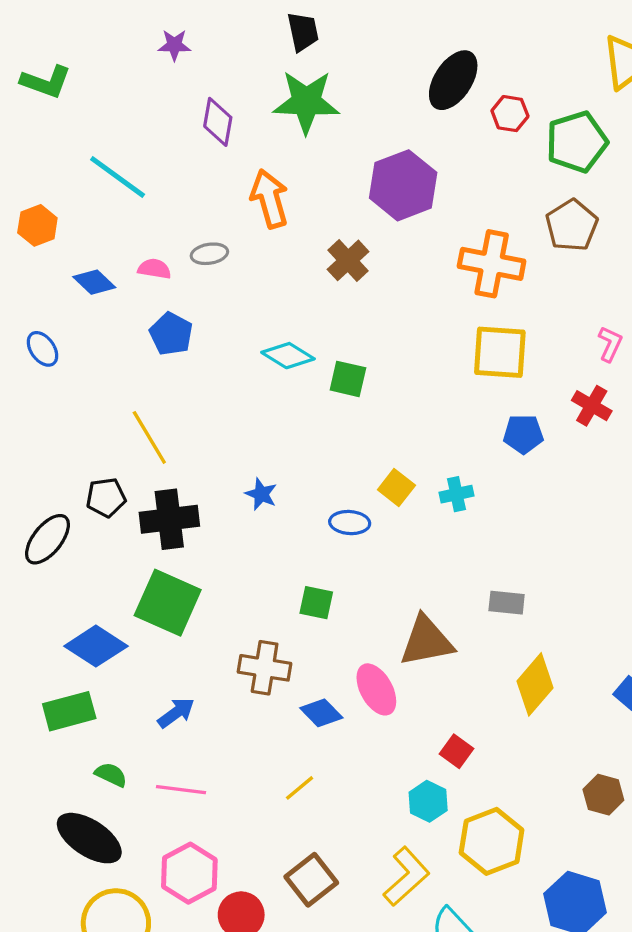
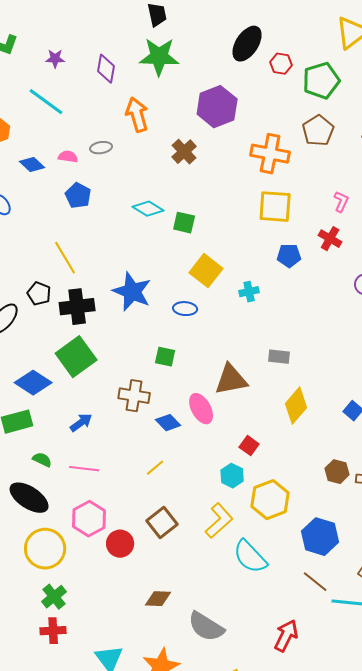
purple star: (174, 45) -> (55, 59), moved
yellow square: (396, 487) -> (206, 271), moved, size x1.5
blue star: (261, 494) -> (132, 292), size x2.0
black pentagon: (106, 497) -> (39, 294), turned 30
green square: (168, 603) -> (76, 357), turned 30

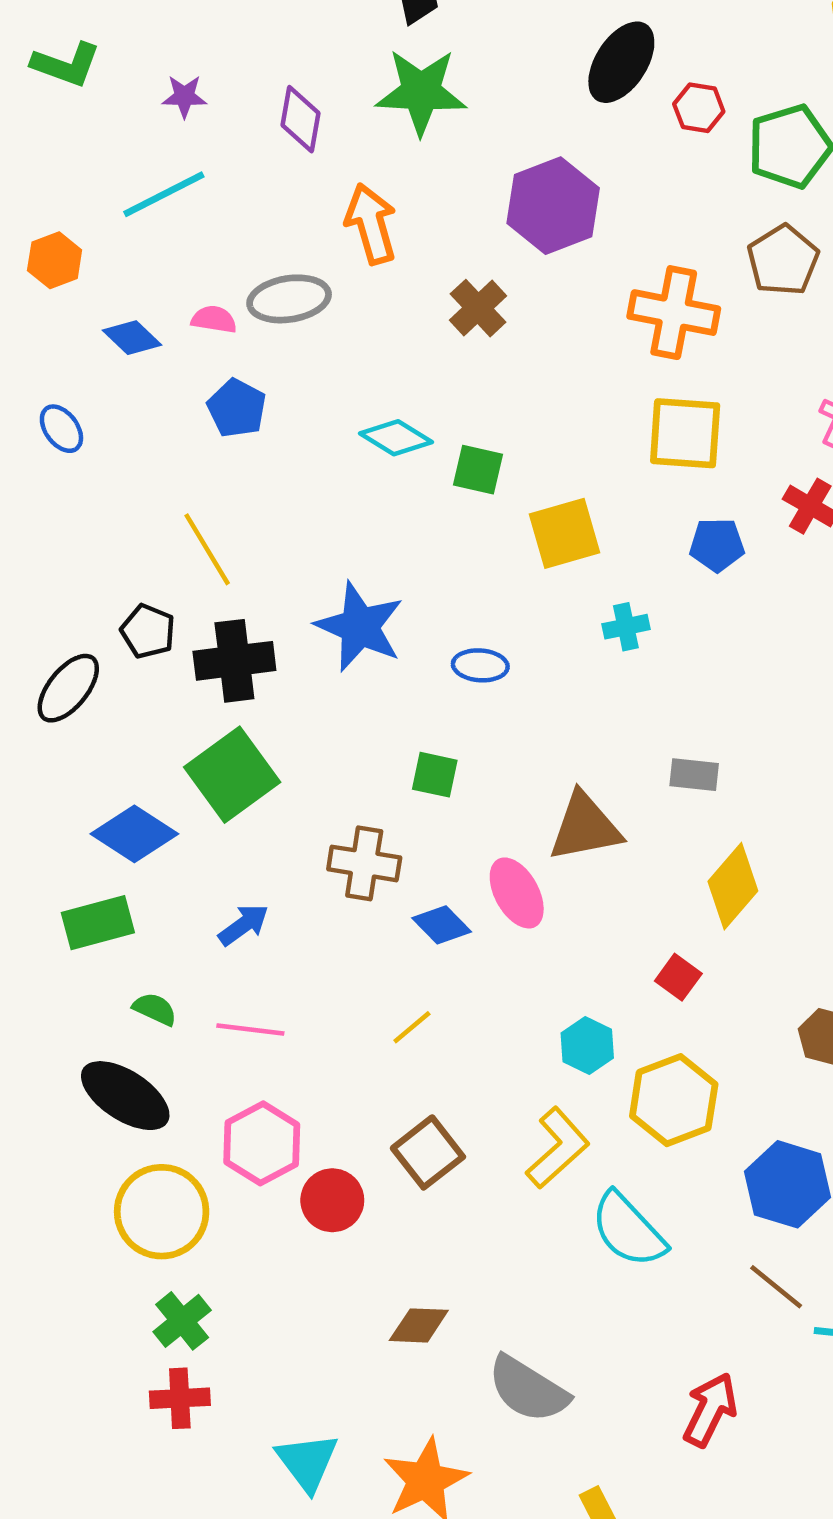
cyan line: (46, 102) -> (164, 194), turned -63
gray ellipse: (101, 148) -> (289, 299), size x1.6
yellow square: (206, 271) -> (564, 533), moved, turned 36
red square: (249, 446) -> (678, 977), moved

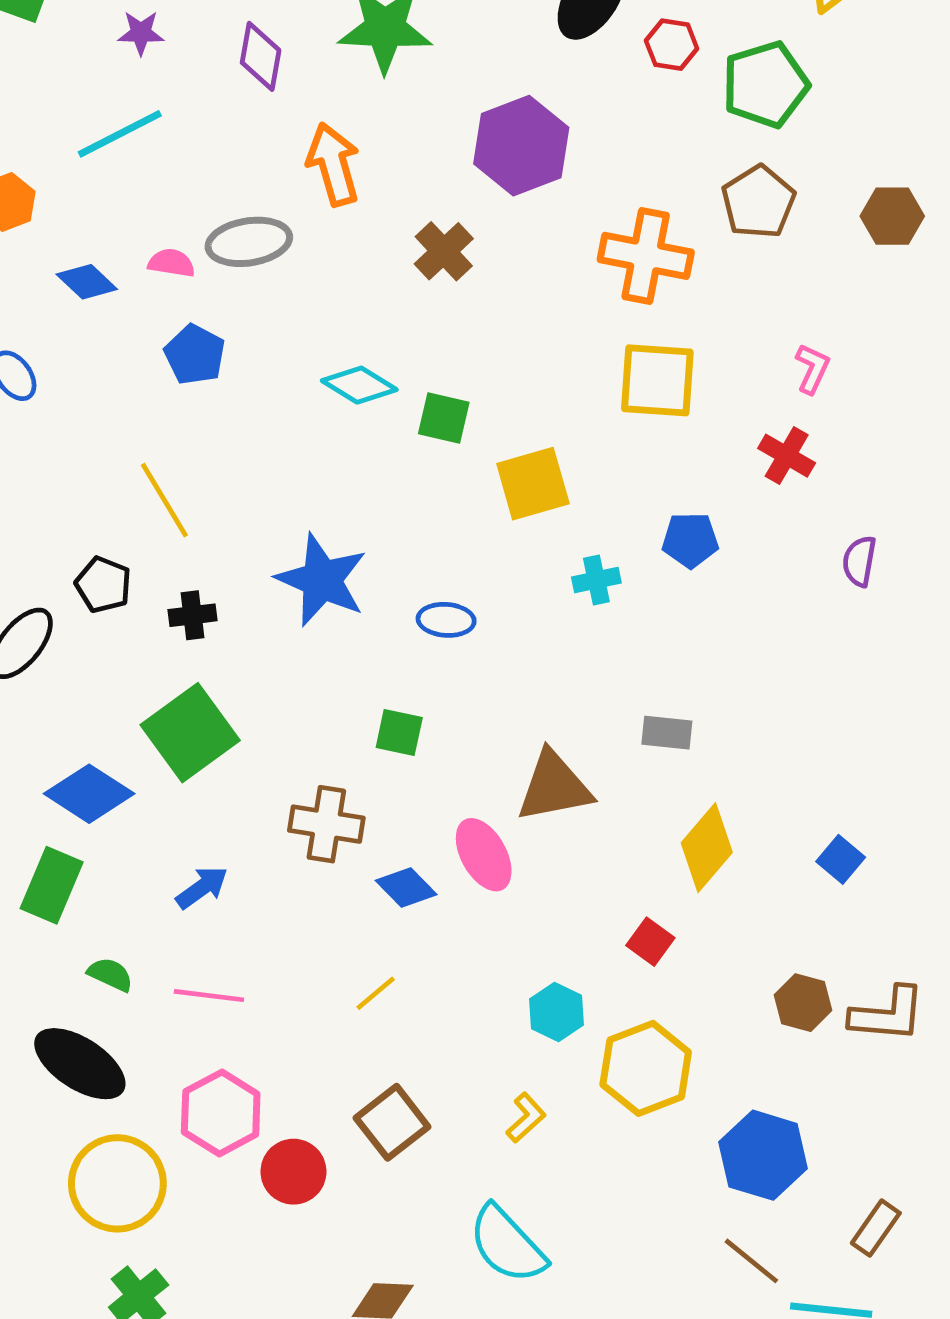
blue pentagon: (717, 545) -> (690, 540), moved
black cross: (234, 661) -> (193, 615), size x0.6
green rectangle: (98, 923) -> (52, 885), turned -52
yellow L-shape: (558, 1148) -> (526, 1118), size x0.6
cyan semicircle: (628, 1230) -> (507, 1244), moved

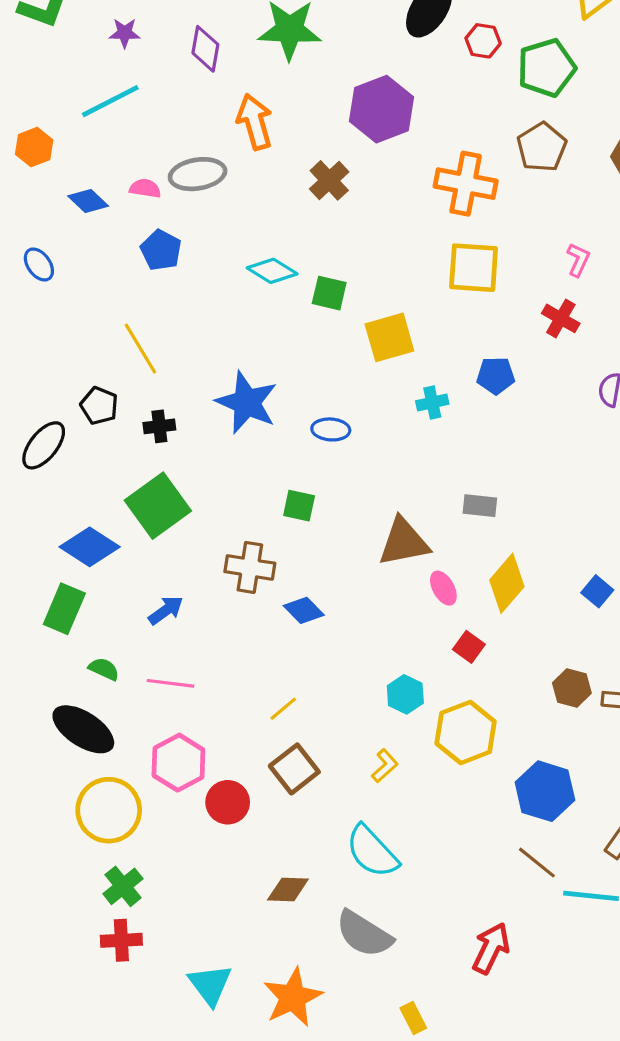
pink ellipse: (484, 855) -> (443, 588), moved, size x0.7
yellow line: (376, 993) -> (283, 709), moved

